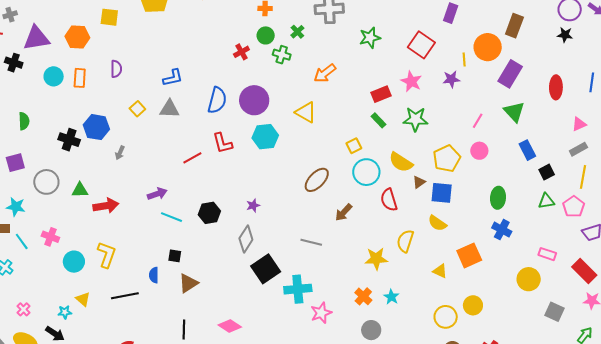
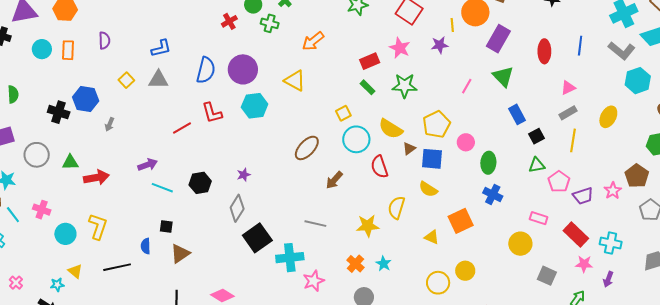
pink circle: (479, 151) -> (466, 142), moved
pink pentagon: (574, 207) -> (559, 182), moved
gray line: (311, 242) -> (315, 224), moved

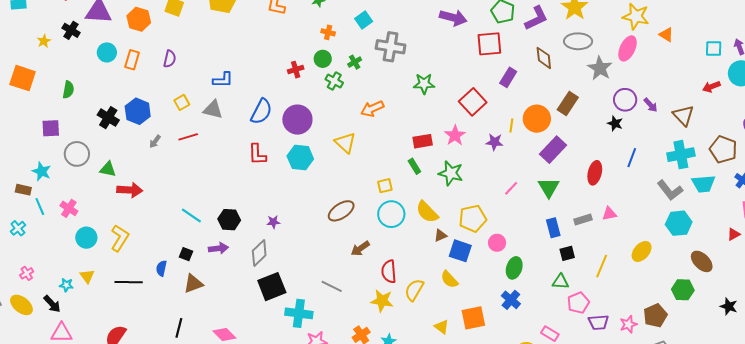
blue line: (580, 46) -> (632, 158), moved
gray rectangle: (568, 113) -> (583, 219), moved
red line: (182, 128) -> (188, 137), moved
purple arrow: (148, 165) -> (218, 248), moved
red semicircle: (379, 167) -> (389, 271), moved

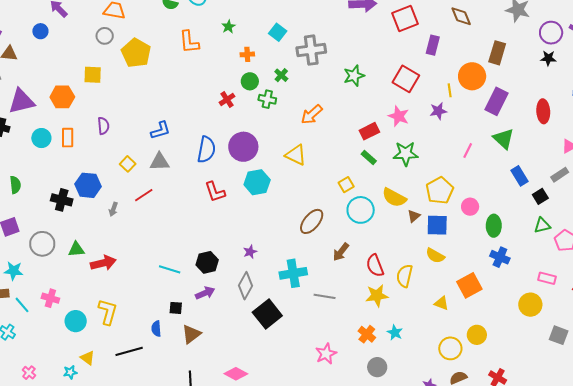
gray rectangle: (583, 219) -> (560, 175), moved
cyan cross: (299, 313) -> (293, 273), moved

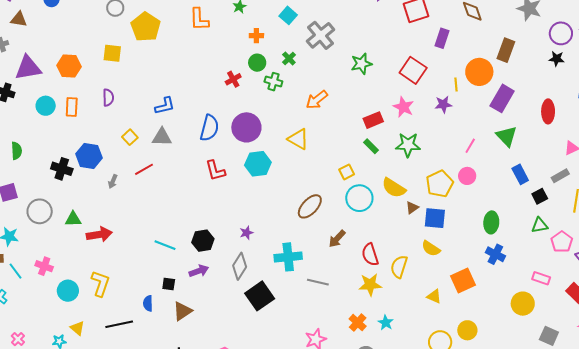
gray cross: (311, 50) -> (321, 35), turned -36
yellow square: (93, 75) -> (112, 53), moved
pink circle: (470, 207) -> (467, 176), moved

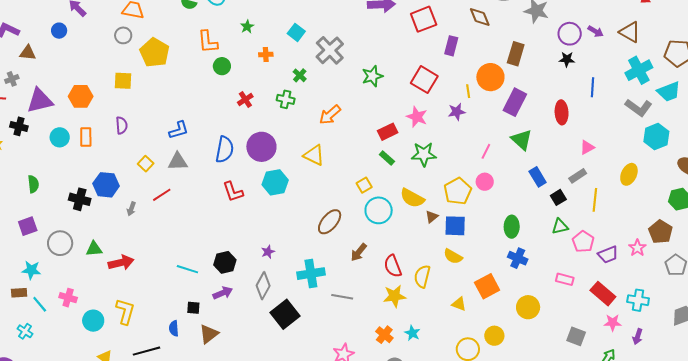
green circle: (257, 63) -> (222, 66), moved
yellow circle: (523, 304) -> (528, 307), moved

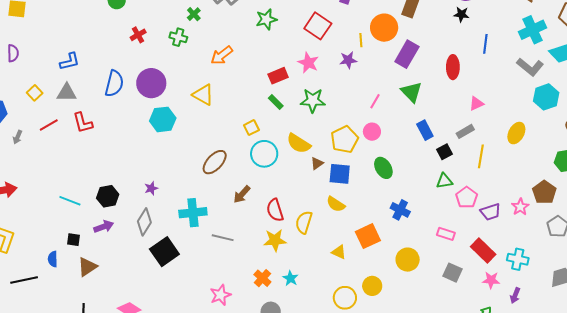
red L-shape: (233, 192) -> (83, 123), moved
green ellipse: (512, 227) -> (383, 168), moved, turned -35
gray square: (576, 336) -> (452, 273), moved

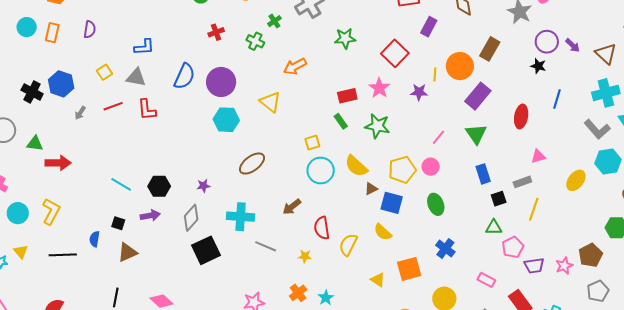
yellow ellipse: (516, 133) -> (576, 180), moved
brown ellipse: (215, 162) -> (252, 164), moved
yellow star: (275, 240) -> (305, 256), moved, size x0.6

